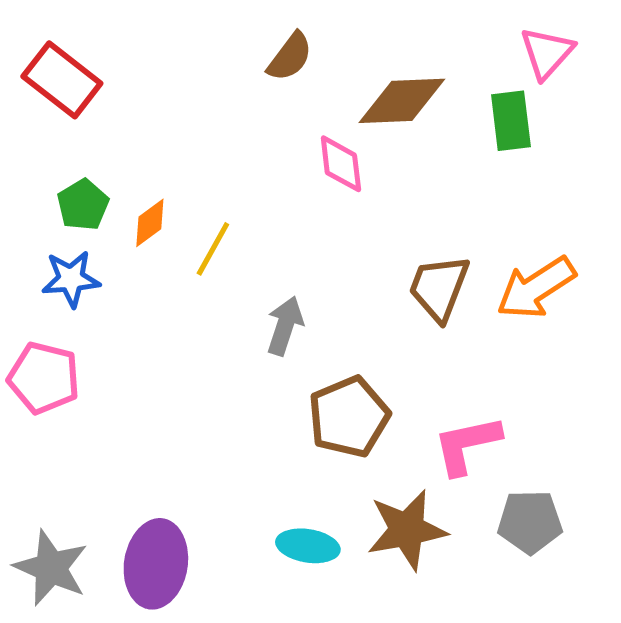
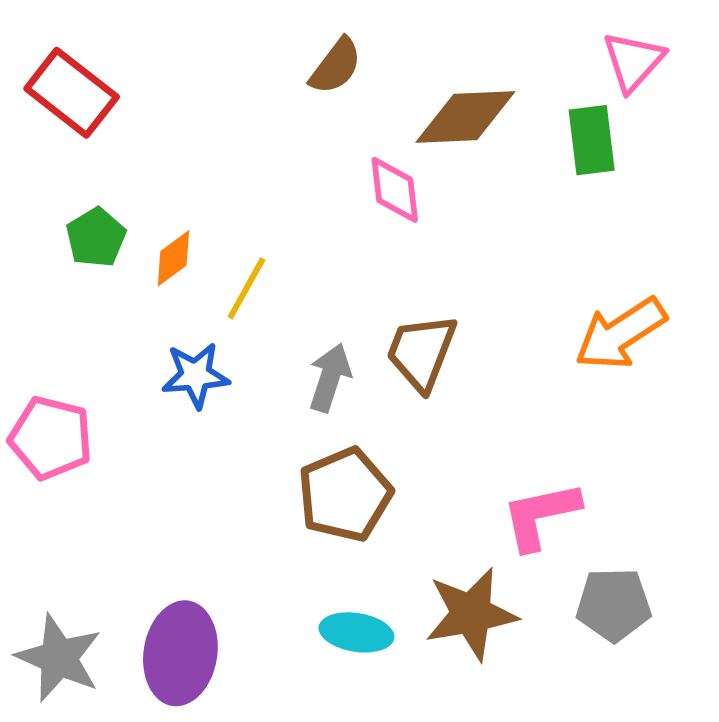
blue star: (71, 279) -> (195, 375), moved
brown trapezoid: (439, 288) -> (421, 352), moved
brown pentagon: (349, 417) -> (345, 495), moved

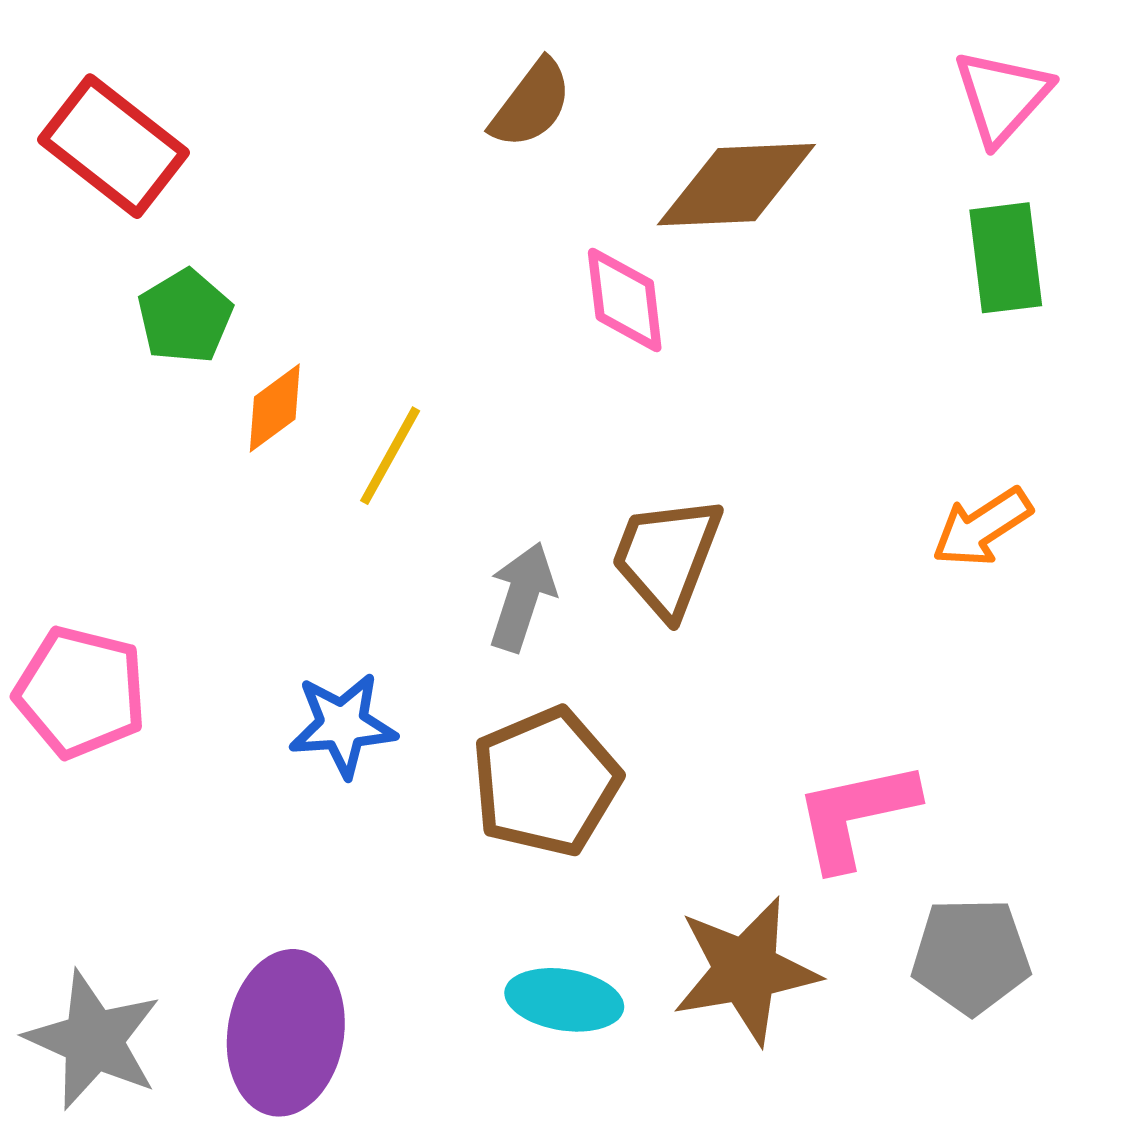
green rectangle: (592, 140) -> (1006, 258), moved
green pentagon: (96, 237) -> (185, 316), moved
orange arrow: (621, 334) -> (982, 527), size x0.7
blue star: (195, 375) -> (343, 725), moved

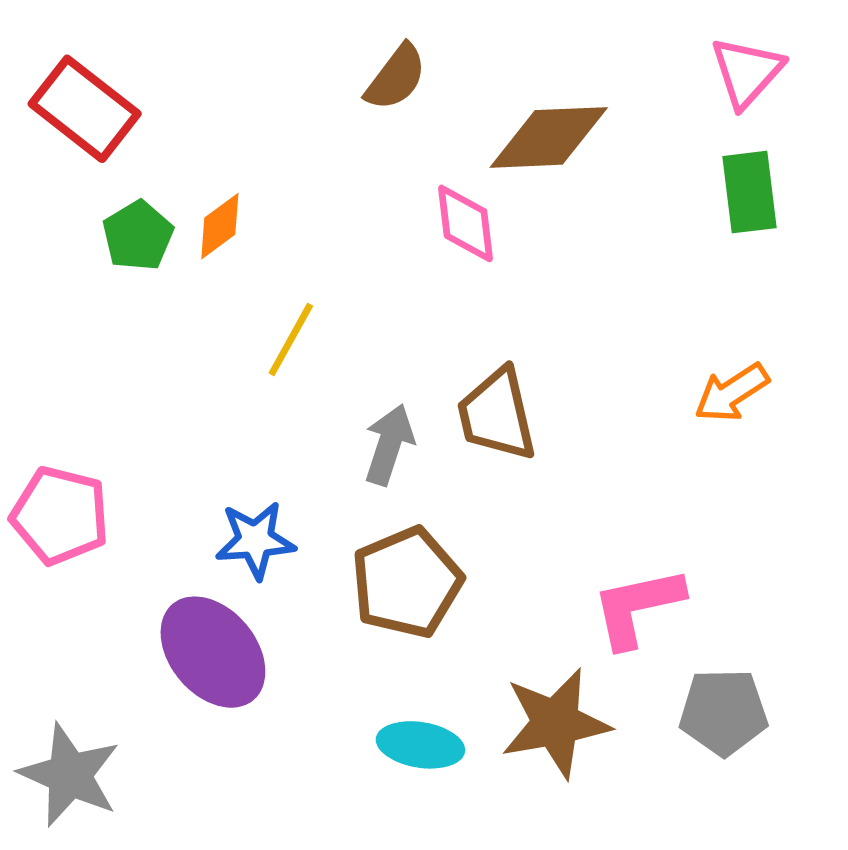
orange diamond: (275, 408) -> (220, 226), moved
brown trapezoid: (667, 556) -> (497, 415), turned -34
purple ellipse: (286, 1033) -> (213, 652), moved, turned -49

